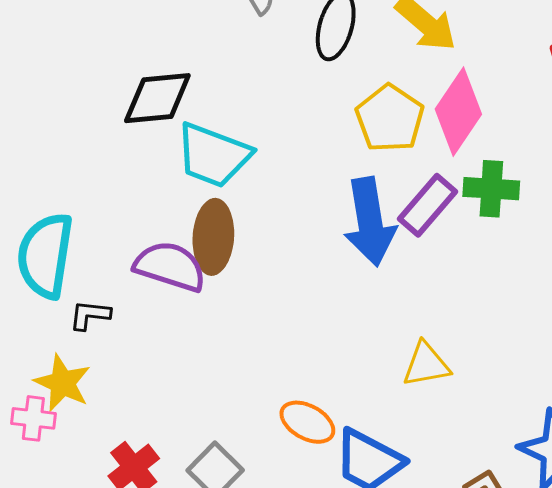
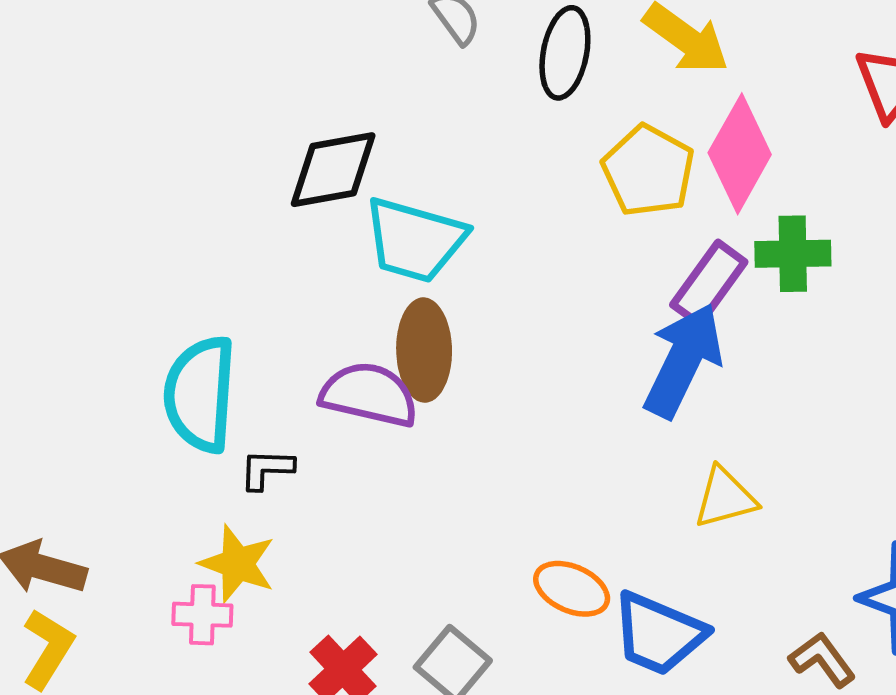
blue arrow: (370, 222) -> (683, 360), moved, turned -140

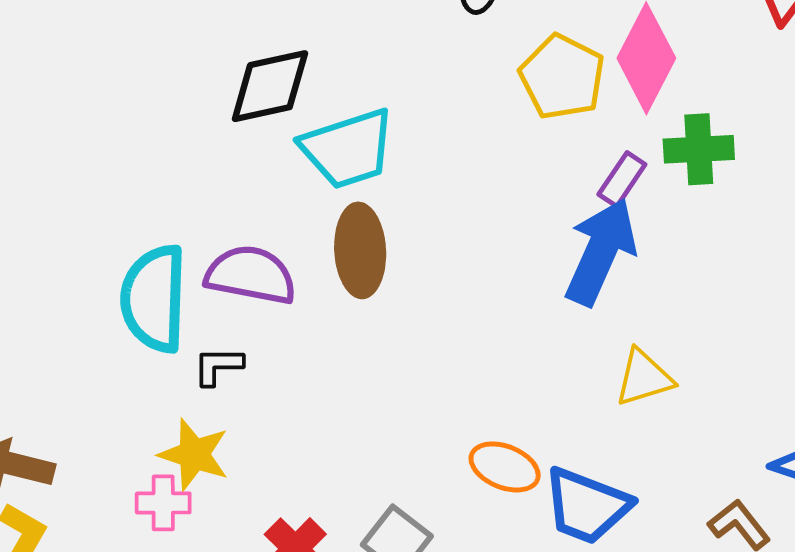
cyan trapezoid: (415, 240) -> (348, 149), turned -32
purple rectangle: (709, 283) -> (622, 179), size x0.7
purple semicircle: (369, 395) -> (251, 275), moved

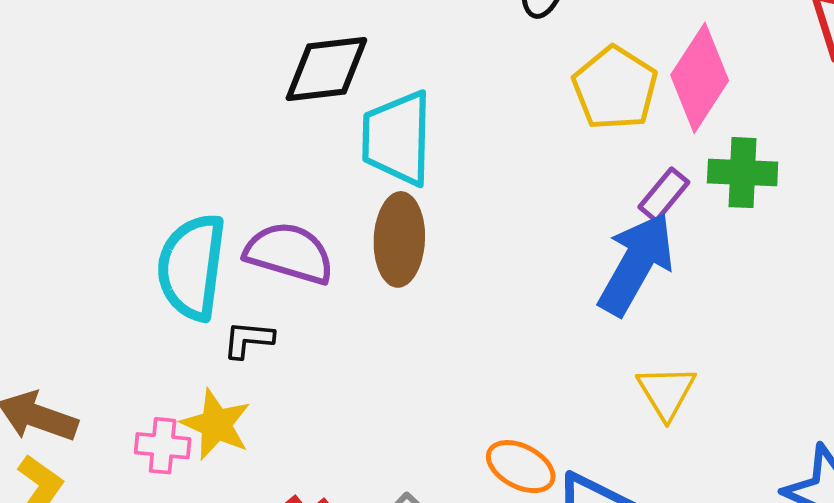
cyan trapezoid: (348, 149) -> (397, 138), turned 104
yellow triangle: (644, 378) -> (666, 392), turned -50
pink cross: (163, 503) -> (163, 446), moved

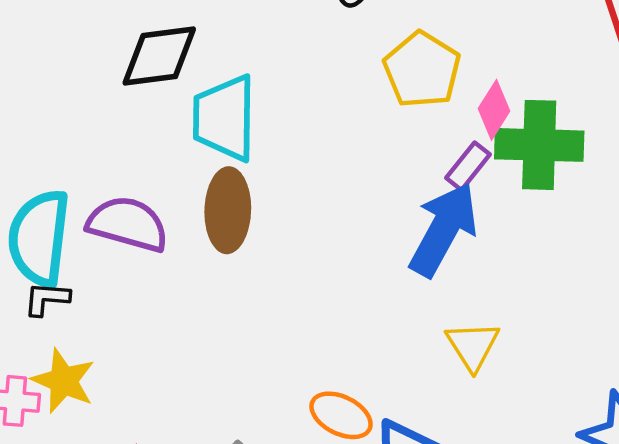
pink diamond: (700, 78) -> (494, 110), moved, size x0.6
green cross: (743, 173) -> (539, 145), size x1.4
black L-shape: (248, 339) -> (47, 299), moved

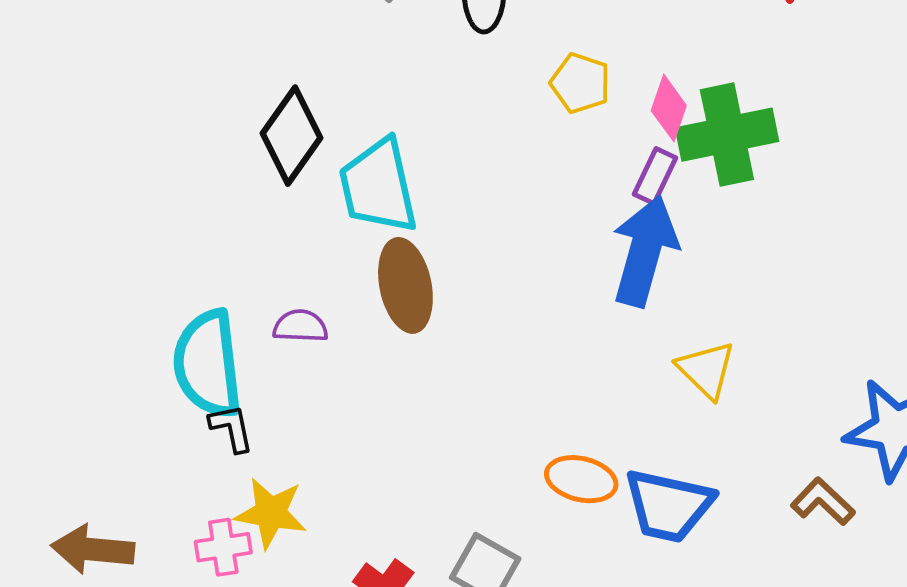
black diamond: (159, 56) -> (292, 136), turned -34
yellow pentagon: (422, 70) -> (580, 83), size x0.7
purple semicircle: (128, 224) -> (300, 326), size x0.6
black L-shape: (47, 299) -> (231, 428), turned 87

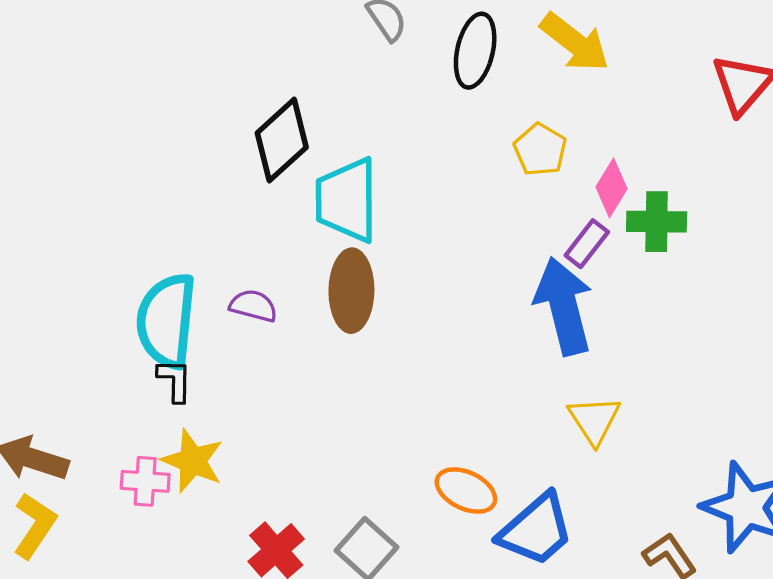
green cross: (727, 135) -> (657, 222), size x0.7
blue arrow: (645, 251) -> (564, 306), turned -42
blue trapezoid: (669, 506) -> (536, 530), turned -66

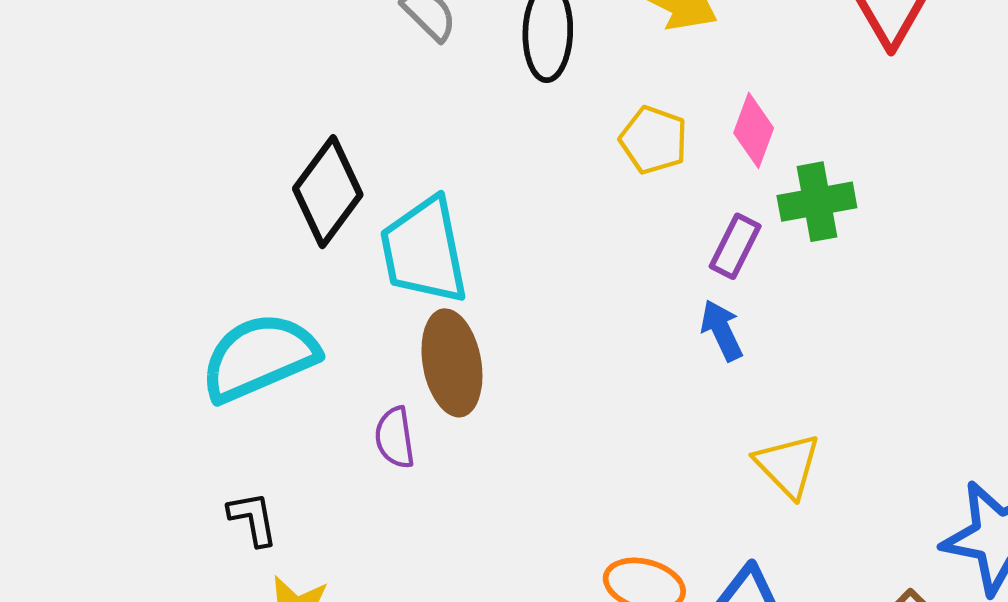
pink diamond: (612, 188) -> (754, 130), moved
purple semicircle: (253, 306) -> (395, 438), moved, turned -102
blue arrow: (564, 306) -> (722, 330), size x0.5
cyan semicircle: (166, 321) -> (259, 357), moved, turned 72

